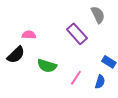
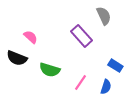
pink semicircle: (29, 35) -> (31, 37), turned 40
black semicircle: (16, 55) -> (17, 58), turned 66

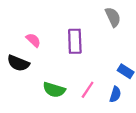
purple rectangle: (82, 36) -> (75, 41), moved, turned 40
green semicircle: (50, 70) -> (54, 90), moved

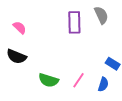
pink semicircle: (33, 40) -> (20, 28), moved
purple rectangle: (75, 41) -> (74, 22), moved

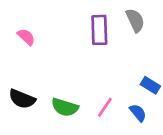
black semicircle: (16, 56) -> (22, 99), moved
blue semicircle: (103, 84) -> (138, 113), turned -56

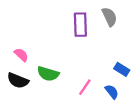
pink semicircle: (26, 37) -> (21, 55), moved
green semicircle: (65, 107) -> (48, 74), moved

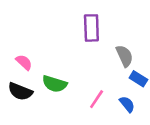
gray semicircle: (110, 17) -> (124, 56), moved

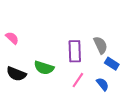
purple rectangle: (91, 28) -> (75, 51), moved
pink semicircle: (24, 62) -> (12, 38), moved

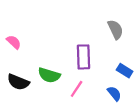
gray semicircle: (100, 45) -> (115, 29), moved
pink line: (78, 80) -> (77, 89), moved

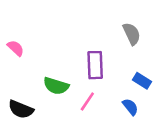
black semicircle: (18, 82) -> (21, 109), moved

